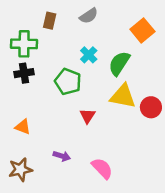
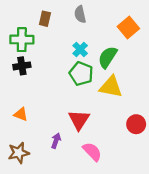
gray semicircle: (89, 16) -> (80, 14), turned 112
green pentagon: (68, 82) -> (81, 74), moved
red circle: (151, 107) -> (136, 124), moved
red triangle: (87, 116) -> (79, 120), moved, size x1.5
purple arrow: (62, 156) -> (56, 141), turned -88

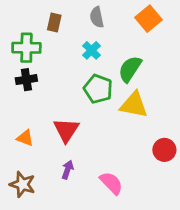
orange square: (128, 27) -> (148, 19), moved
cyan cross: (80, 49) -> (91, 50), moved
red triangle: (79, 120) -> (66, 130), moved
brown star: (19, 153) -> (22, 184), turned 30

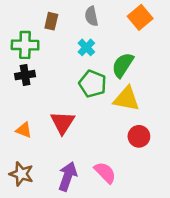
red circle: (164, 150) -> (139, 136), moved
purple arrow: (68, 170) -> (68, 176), moved, size x1.6

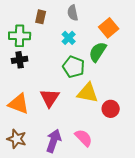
orange square: (140, 17) -> (109, 28), moved
yellow triangle: (126, 99) -> (88, 93), moved
orange triangle: (24, 130) -> (19, 104), size x1.6

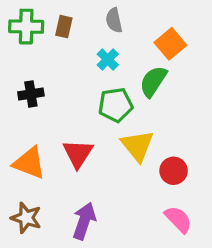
green cross: (20, 36) -> (26, 27), moved
green pentagon: (74, 67) -> (116, 105), turned -30
yellow triangle: (88, 93) -> (137, 146), turned 40
pink semicircle: (84, 138) -> (178, 219), moved

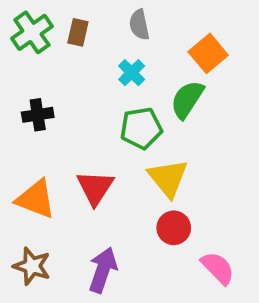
green cross: (26, 27) -> (32, 32), turned -36
red circle: (174, 171) -> (174, 228), moved

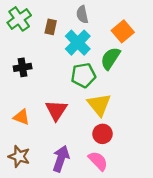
brown rectangle: (78, 32) -> (51, 27), moved
cyan cross: (132, 73) -> (78, 43), size x1.6
orange triangle: (36, 199) -> (21, 117), size x0.7
pink semicircle: (218, 268) -> (98, 161), moved

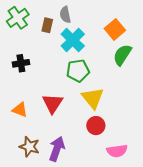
gray semicircle: (82, 14) -> (65, 15), moved
green semicircle: (110, 58) -> (122, 55), moved
brown star: (19, 156) -> (29, 147), moved
pink semicircle: (98, 161) -> (117, 151), moved, turned 126

